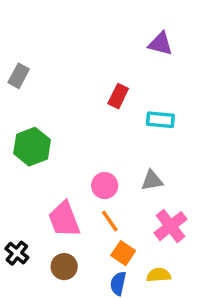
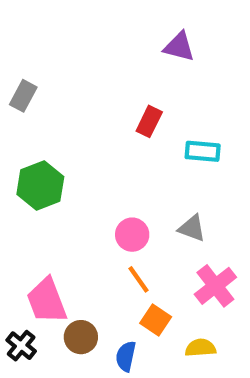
purple triangle: (160, 44) -> (179, 47), moved
gray triangle: (152, 180) -> (192, 228), turned 30
pink trapezoid: (64, 219) -> (47, 301), moved
black cross: (17, 253) -> (21, 346), moved
blue semicircle: (118, 283) -> (126, 356), moved

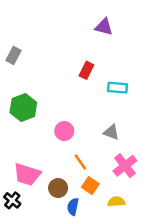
pink circle: (132, 235) -> (64, 131), moved
pink trapezoid: (47, 301) -> (27, 174), turned -52
brown circle: (81, 337) -> (58, 188), moved

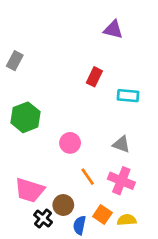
pink cross: (125, 166) -> (121, 181), moved, turned -30
orange square: (90, 186) -> (102, 214), moved
black cross: (12, 200) -> (43, 219), moved

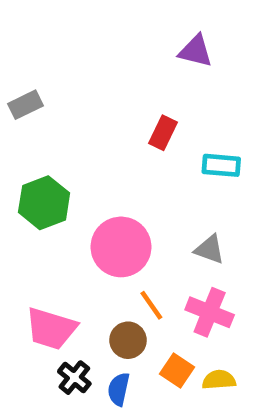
gray rectangle: (15, 61) -> (25, 105), turned 36
pink circle: (70, 143) -> (121, 247), size x1.6
brown circle: (63, 205) -> (128, 340), moved
blue semicircle: (79, 225) -> (119, 389), moved

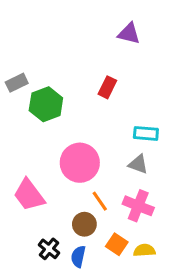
gray rectangle: (25, 105) -> (17, 83), moved
cyan rectangle: (221, 165) -> (146, 133), moved
green hexagon: (44, 203) -> (46, 104), moved
pink trapezoid: (51, 329) -> (29, 195), moved, turned 36

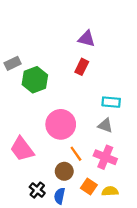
purple triangle: (129, 33) -> (87, 39), moved

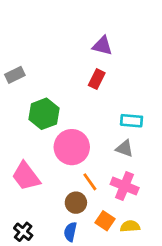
green hexagon: (35, 80) -> (44, 114), moved
black cross: (37, 190) -> (23, 232), moved

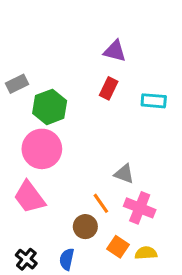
green hexagon: (44, 114) -> (50, 107), moved
cyan rectangle: (131, 121) -> (154, 101), moved
pink circle: (72, 147) -> (42, 149), moved
gray triangle: (125, 148) -> (124, 174), moved
blue semicircle: (70, 232) -> (67, 259), moved

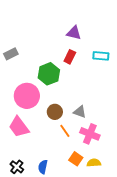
cyan rectangle: (154, 101) -> (101, 56), moved
green hexagon: (50, 107) -> (49, 74), moved
brown circle: (85, 227) -> (55, 112), moved

